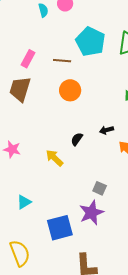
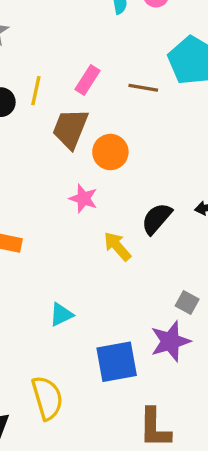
orange circle: (70, 90) -> (110, 152), moved
black semicircle: (77, 139) -> (157, 219), size x1.5
pink star: (12, 149) -> (83, 199), moved

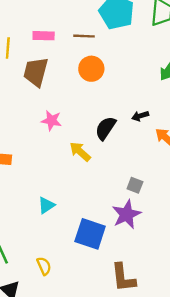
pink rectangle: (88, 80) -> (44, 36), turned 66
orange circle: (110, 152) -> (91, 69), moved
blue square: (117, 362) -> (90, 234), turned 36
yellow semicircle: (47, 398) -> (44, 266), size x0.6

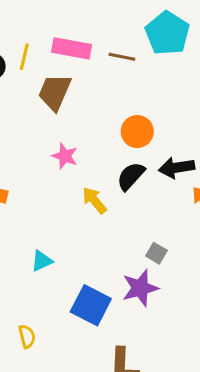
pink rectangle: (44, 36) -> (72, 48), size x1.4
orange circle: (91, 69) -> (137, 132), moved
black arrow: (140, 116) -> (177, 168), size x1.6

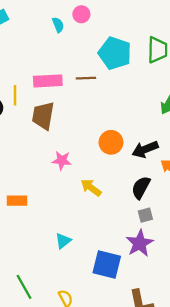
orange circle: (137, 132) -> (111, 142), moved
black semicircle: (131, 176) -> (141, 187), moved
gray square: (156, 253) -> (145, 215), turned -32

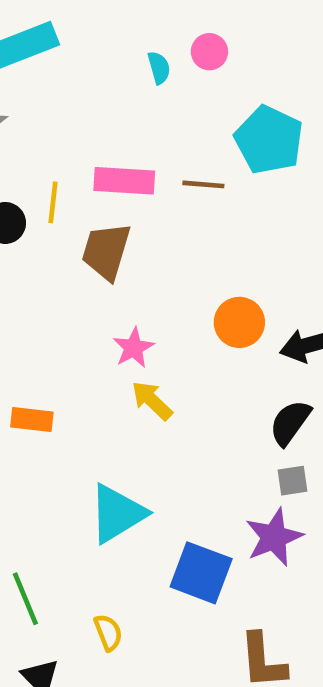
pink star: (62, 160) -> (134, 348), turned 30
yellow arrow: (91, 188) -> (152, 400), moved
cyan triangle: (63, 241) -> (117, 514), size x1.8

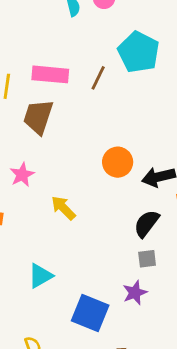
brown line: (203, 184) -> (98, 78), turned -70
pink star: (134, 348) -> (22, 175), moved
cyan triangle: (117, 514) -> (40, 276), size x0.7
purple star: (274, 537) -> (135, 293), size x0.7

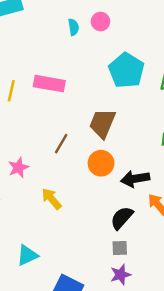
brown line: (98, 78) -> (61, 144), moved
brown trapezoid: (38, 117) -> (102, 123), moved
purple star: (135, 293) -> (120, 275), moved

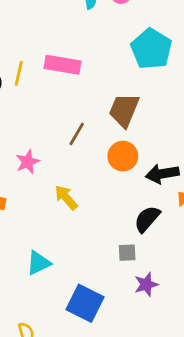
gray square: (120, 248) -> (127, 253), moved

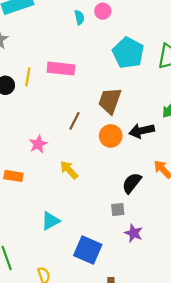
black arrow: (162, 174) -> (142, 131), moved
purple star: (146, 284) -> (134, 233), turned -30

